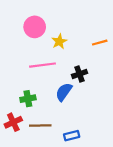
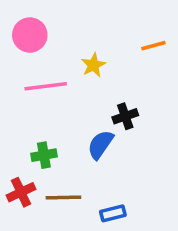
pink circle: (35, 27) -> (30, 35), moved
orange line: (100, 43) -> (153, 46), moved
pink line: (42, 65) -> (46, 86), moved

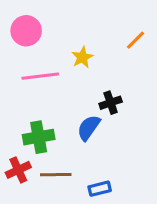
orange line: (153, 46) -> (136, 40), turned -30
green cross: (44, 155) -> (39, 137), size x1.4

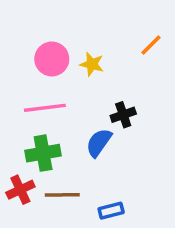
pink circle: (26, 31) -> (52, 59), moved
yellow star: (82, 57) -> (92, 64), turned -30
pink line: (40, 76) -> (45, 108), moved

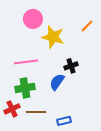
pink circle: (52, 59) -> (33, 19), moved
yellow star: (92, 64) -> (53, 37), size x1.6

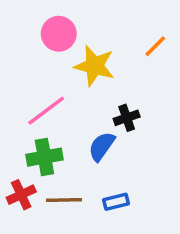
pink line: (26, 62) -> (46, 111), turned -30
blue rectangle: (64, 121) -> (116, 202), moved

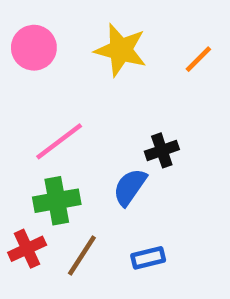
pink circle: (59, 34) -> (34, 48), moved
yellow star: (94, 66) -> (121, 50), moved
brown line: (64, 200) -> (82, 256), turned -56

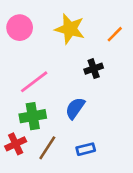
black cross: (162, 150) -> (94, 69), moved

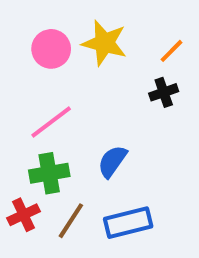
pink circle: (20, 28) -> (51, 49), moved
black cross: (94, 69) -> (164, 92), moved
blue rectangle: (86, 149) -> (128, 223), size x1.6

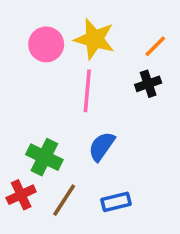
pink line: (51, 122) -> (87, 91), moved, turned -48
green cross: (49, 173) -> (44, 157), turned 36
blue rectangle: (128, 223) -> (116, 202), size x0.7

